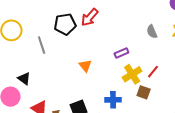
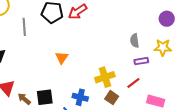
purple rectangle: (121, 53) -> (141, 61), moved
red line: (153, 72) -> (133, 83), moved

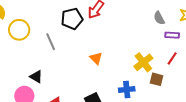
purple rectangle: (141, 61) -> (172, 35), turned 32

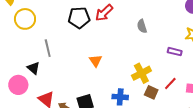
gray semicircle: (159, 18) -> (142, 26), moved
gray line: (51, 42) -> (48, 48), moved
red line: (172, 58) -> (170, 83), moved

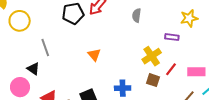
gray semicircle: (142, 26) -> (137, 15), turned 32
yellow cross: (141, 73) -> (152, 56), moved

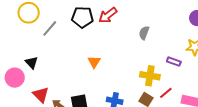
gray line: (45, 47) -> (50, 28), moved, turned 48
yellow cross: (152, 56) -> (150, 76), turned 30

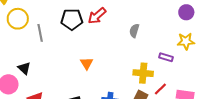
gray line: (50, 28) -> (40, 33), turned -48

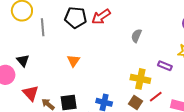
orange triangle: (87, 63) -> (73, 61), moved

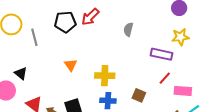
purple rectangle: (165, 66) -> (162, 54), size x1.5
yellow cross: (140, 79) -> (105, 76), moved
red line: (156, 97) -> (165, 78), moved

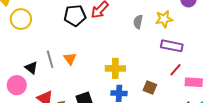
gray line: (34, 37) -> (50, 59), moved
yellow star: (180, 37) -> (164, 19), moved
orange triangle: (71, 65) -> (70, 59), moved

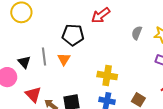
black pentagon: (75, 16) -> (73, 35), moved

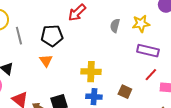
gray line: (44, 57) -> (19, 36), moved

